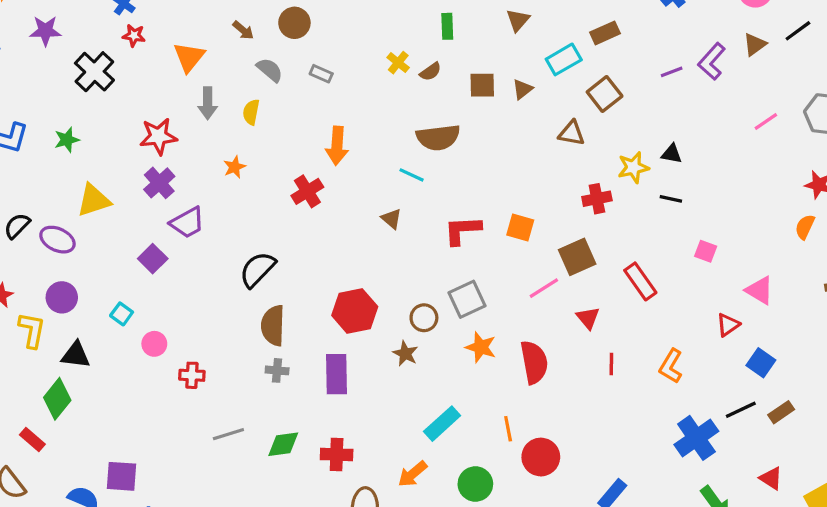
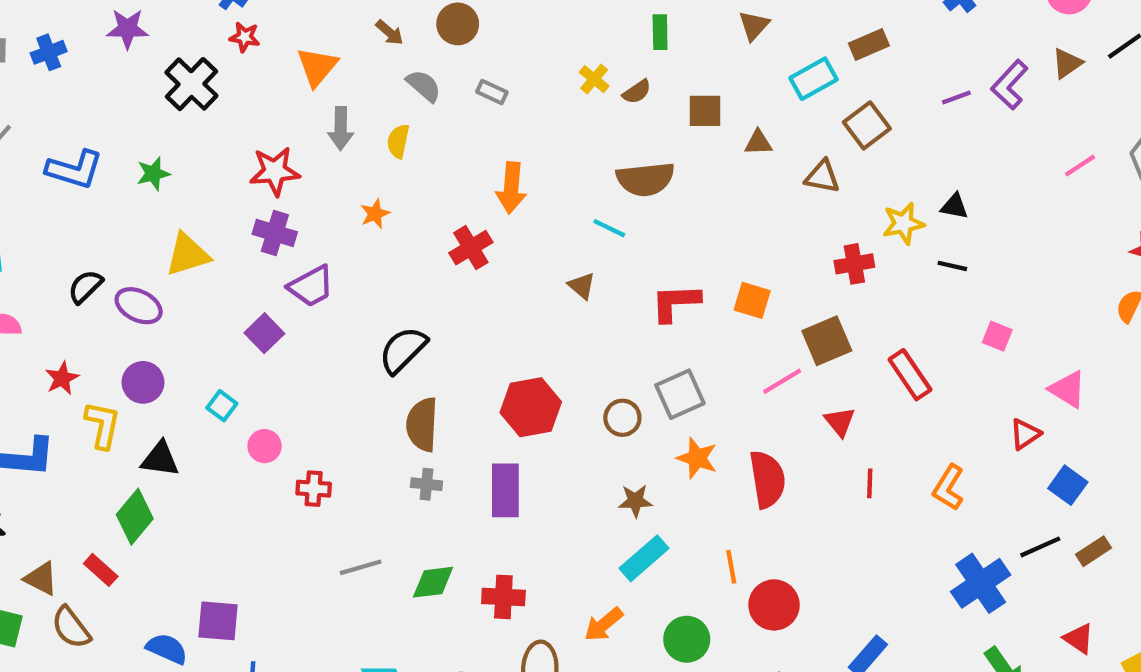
brown triangle: (522, 89) -> (758, 143), moved, turned 35
purple cross: (159, 183) -> (275, 233), turned -32
brown star: (405, 353) -> (635, 501), moved, turned -30

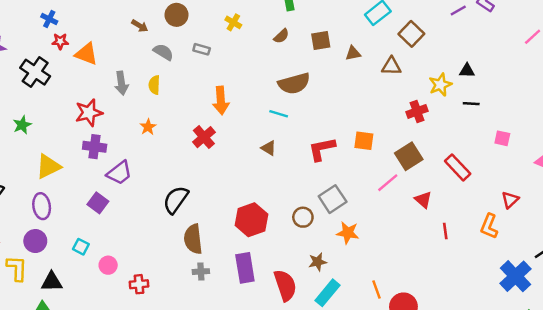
orange triangle: (317, 67) -> (86, 54), moved, turned -40
yellow cross: (594, 79) -> (233, 22), moved
purple ellipse: (139, 306) -> (42, 206), moved, turned 65
red triangle: (1025, 434) -> (510, 200), moved
red semicircle: (767, 479) -> (285, 285), moved

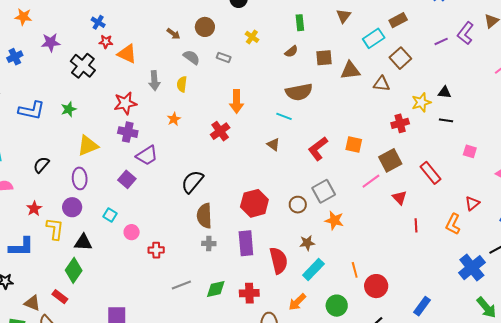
brown triangle: (353, 53) -> (350, 70), size x1.5
red L-shape: (322, 149) -> (318, 149), turned -30

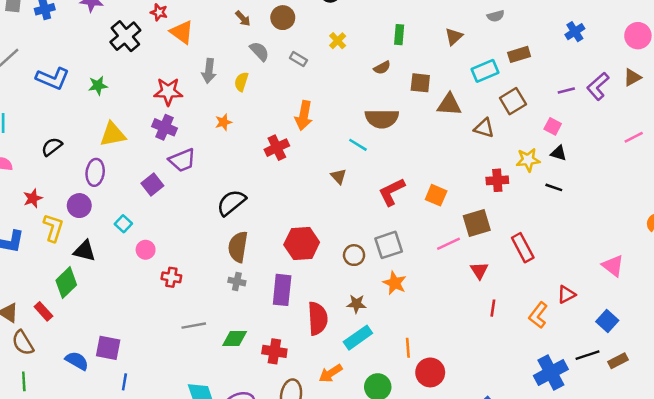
pink square: (470, 151) -> (553, 126), moved

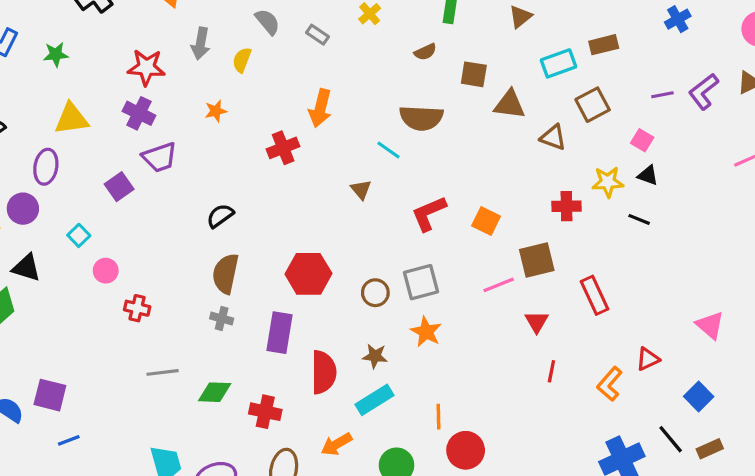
black semicircle: (231, 203) -> (220, 216), size x0.7
black line: (587, 355) -> (671, 439), turned 65
blue line: (124, 382) -> (69, 440), turned 56

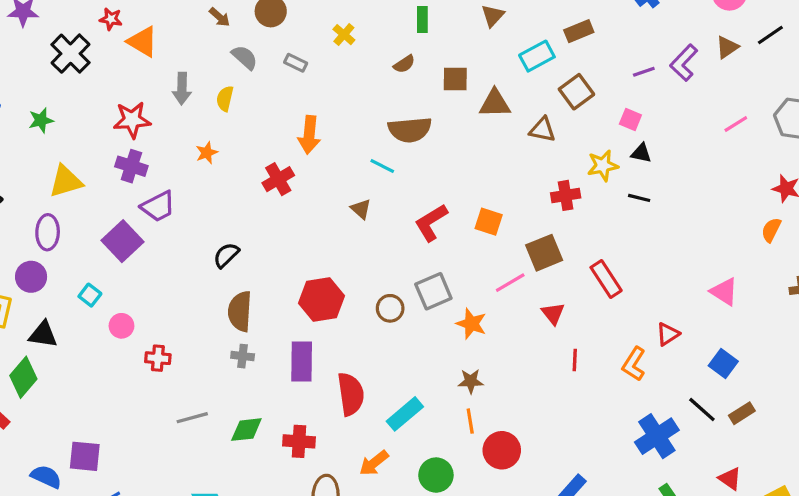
purple square: (119, 187) -> (123, 241), size x1.4
orange star: (426, 332) -> (471, 324), moved
brown star: (375, 356) -> (471, 381), moved

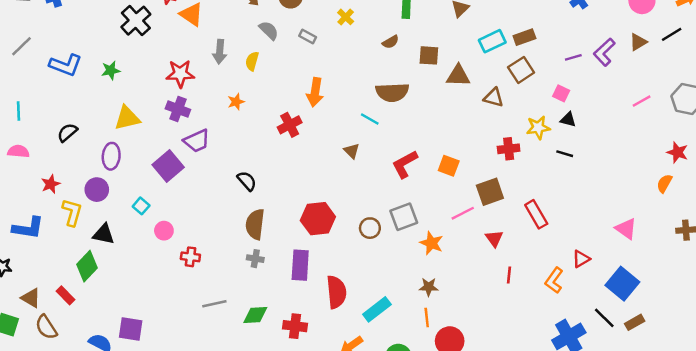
brown rectangle: (579, 31) -> (524, 37), moved
black semicircle: (226, 255) -> (247, 181), turned 90
blue square: (723, 363) -> (622, 284), size x1.5

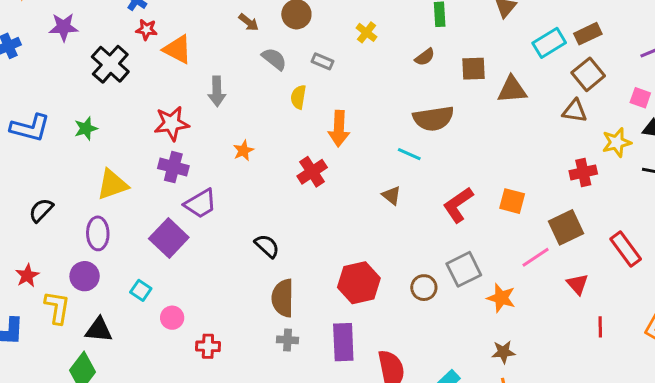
yellow semicircle: (252, 61) -> (298, 97), moved
brown triangle: (494, 98) -> (575, 111), moved

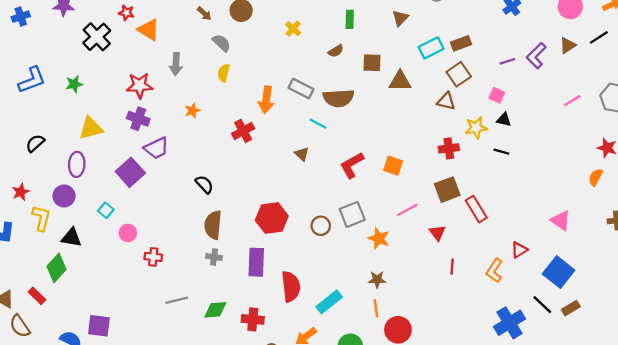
gray rectangle: (323, 61) -> (301, 89), moved, size x1.5
yellow semicircle: (298, 97) -> (224, 73), moved
blue L-shape: (30, 128) -> (32, 80), turned -40
brown square: (566, 227) -> (447, 190), moved

